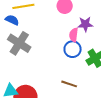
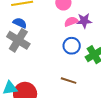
blue semicircle: (12, 20) -> (20, 23), moved
pink semicircle: (74, 35) -> (71, 22), moved, turned 64

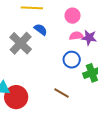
blue semicircle: (20, 23) -> (41, 30), moved

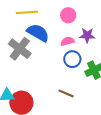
blue semicircle: (41, 30) -> (38, 33), size x1.6
pink semicircle: (76, 36) -> (67, 41), moved

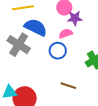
purple star: (87, 35) -> (75, 18), moved
blue circle: (72, 59) -> (58, 51), moved

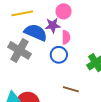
purple star: (75, 18) -> (53, 25), moved
pink semicircle: (66, 34) -> (66, 37), turned 112

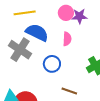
purple star: (53, 25) -> (79, 16), moved
blue circle: (59, 55) -> (52, 64), moved

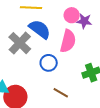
pink semicircle: (67, 39) -> (68, 41), size x1.6

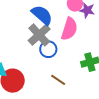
gray cross: (20, 43) -> (39, 35), moved

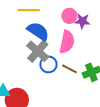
brown line: (58, 80) -> (69, 69), moved

